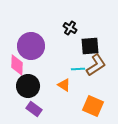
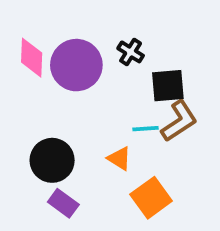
purple circle: (31, 46) -> (76, 65), moved
pink diamond: (17, 65) -> (32, 58), moved
orange square: (93, 106) -> (151, 198), moved, turned 30

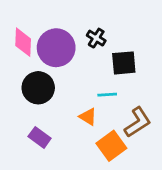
brown L-shape: (179, 121) -> (138, 122), moved
black circle: (52, 160) -> (38, 88), moved
purple rectangle: (63, 203) -> (40, 137), moved

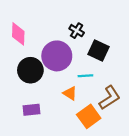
purple circle: (56, 48) -> (57, 56), moved
black square: (124, 63) -> (99, 50), turned 30
purple rectangle: (40, 137) -> (31, 110), turned -42

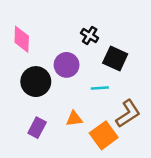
purple circle: (57, 56) -> (67, 65), size x0.7
orange triangle: (70, 93) -> (74, 119), moved, turned -40
purple rectangle: (31, 110) -> (37, 128), turned -56

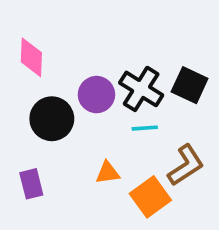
black cross: (90, 35) -> (141, 89), moved, size x1.6
black square: (115, 59) -> (190, 85), moved
purple rectangle: (37, 128) -> (31, 184), moved, turned -42

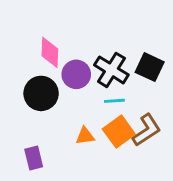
pink diamond: (31, 57) -> (50, 52), moved
purple rectangle: (31, 184) -> (34, 158), moved
orange square: (150, 197) -> (119, 132), moved

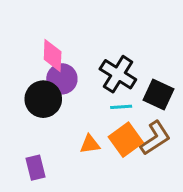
black square: (150, 67) -> (158, 94), moved
purple circle: (76, 74) -> (62, 79), moved

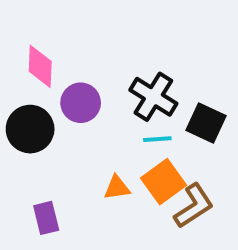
pink diamond: (53, 56) -> (40, 66), moved
black circle: (43, 99) -> (30, 129), moved
brown L-shape: (155, 138) -> (194, 206), moved

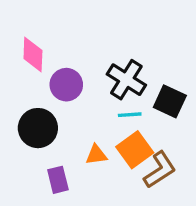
black circle: (30, 129) -> (38, 128), moved
purple rectangle: (46, 218) -> (58, 180), moved

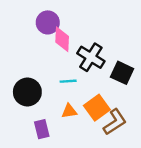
pink diamond: (33, 55) -> (62, 39), moved
purple circle: (66, 85) -> (48, 22), moved
cyan line: (130, 115) -> (68, 81), moved

